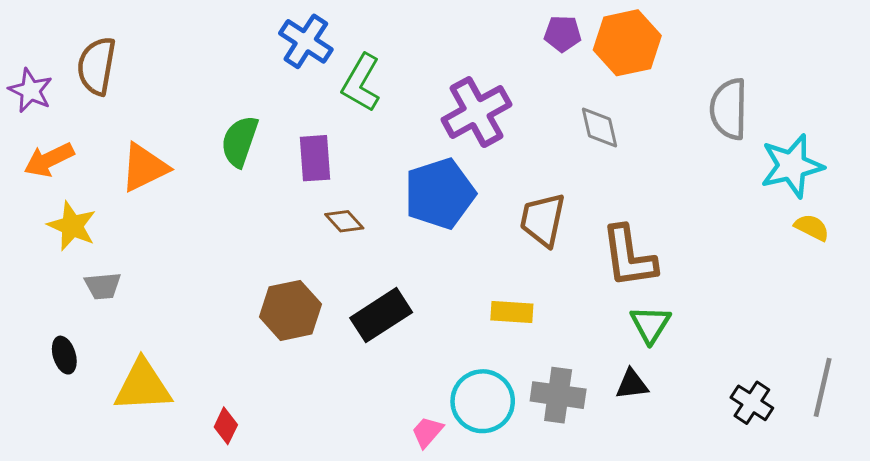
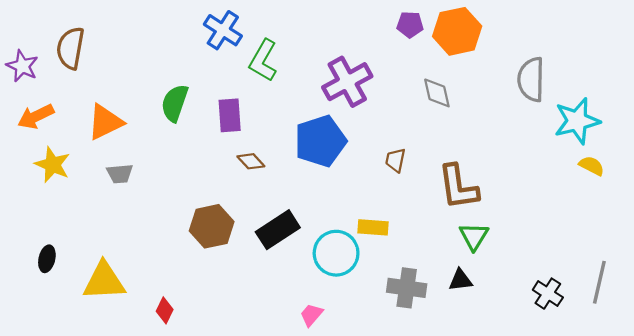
brown trapezoid: (543, 220) -> (395, 160), size x0.6
gray trapezoid: (103, 286) -> (120, 174), moved
black ellipse: (64, 355) -> (47, 259), turned 30
cyan circle: (483, 401) -> (336, 253), moved

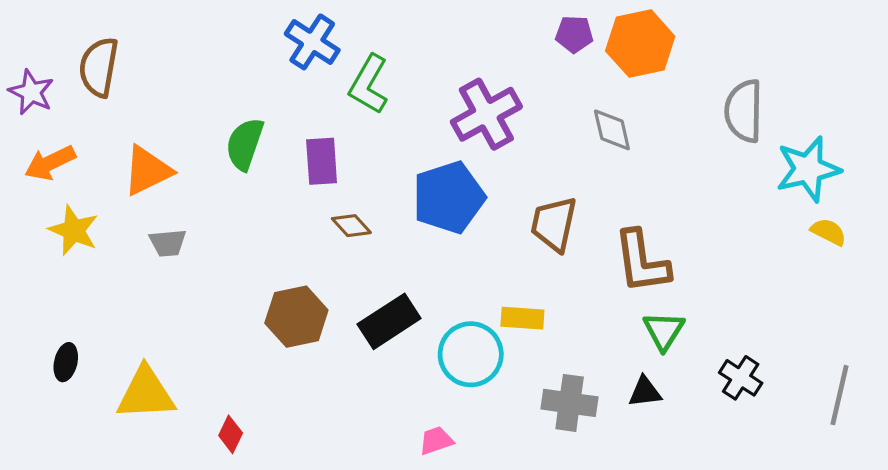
brown trapezoid: (395, 160) -> (554, 224), size x1.6
black cross: (548, 294) -> (741, 378), moved
pink trapezoid: (311, 315) -> (436, 441), turned 30

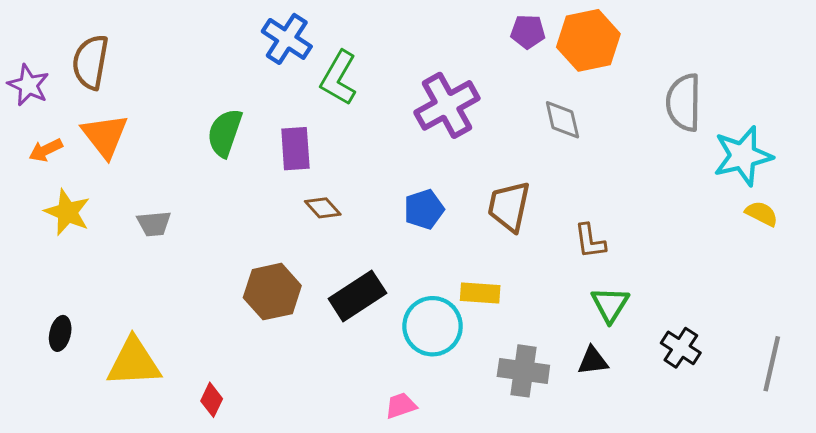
orange arrow: (50, 163) -> (46, 150), size x0.7
orange triangle: (147, 171) -> (105, 136), moved, turned -42
blue pentagon: (449, 197) -> (424, 209), moved, size x0.6
brown L-shape: (642, 262) -> (590, 241), size x0.6

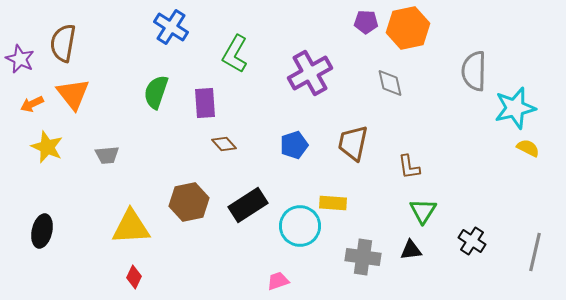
blue cross: (287, 39) -> (171, 27), moved
black ellipse: (60, 333) -> (42, 231), size x1.4
yellow triangle: (134, 362) -> (131, 227), moved
red diamond: (212, 400) -> (134, 277), moved

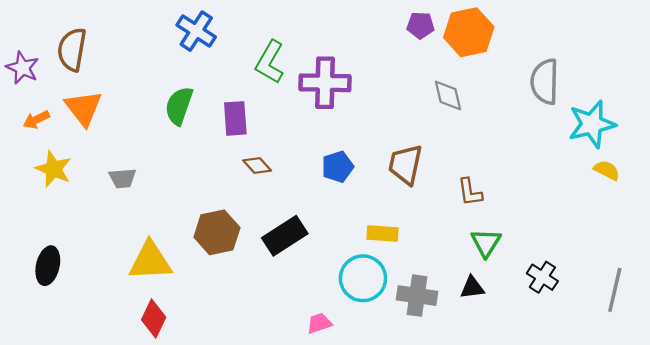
purple cross: (310, 73) -> (325, 83), moved, turned 30
cyan circle: (300, 226) -> (363, 278), moved
red diamond: (134, 277) -> (154, 319), size x1.4

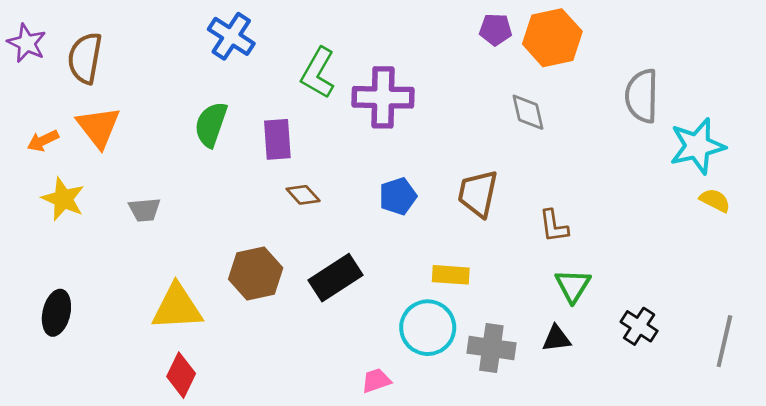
purple star: (23, 68) -> (27, 43), moved

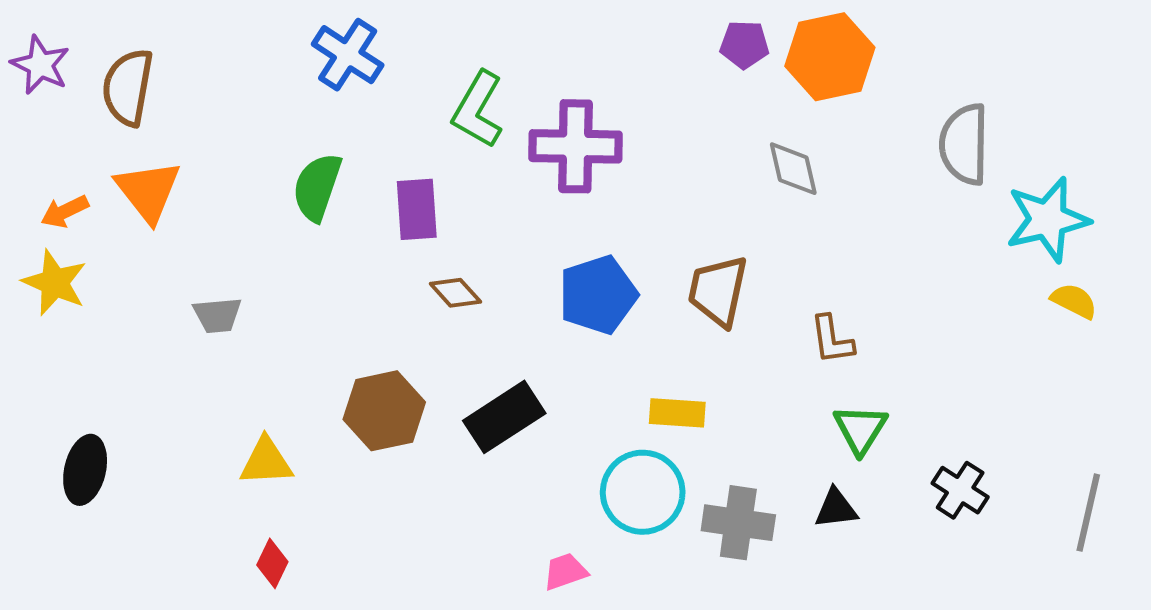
blue pentagon: (398, 196) -> (598, 295), size x1.4
yellow star: (63, 199) -> (55, 283), moved
yellow triangle: (177, 307) -> (266, 462), size x0.7
red diamond: (181, 375) -> (272, 563), size x0.7

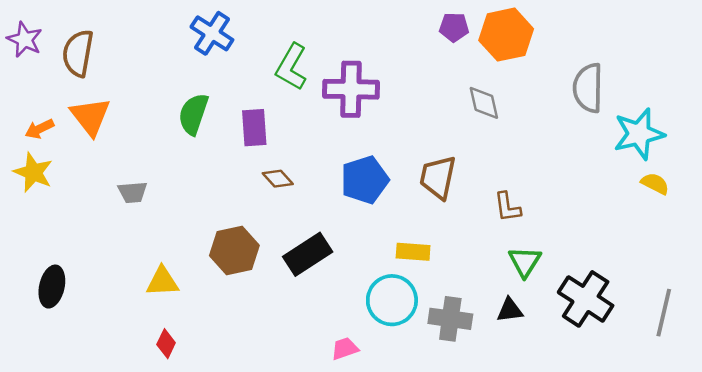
black cross: (960, 490) -> (586, 299), size x1.6

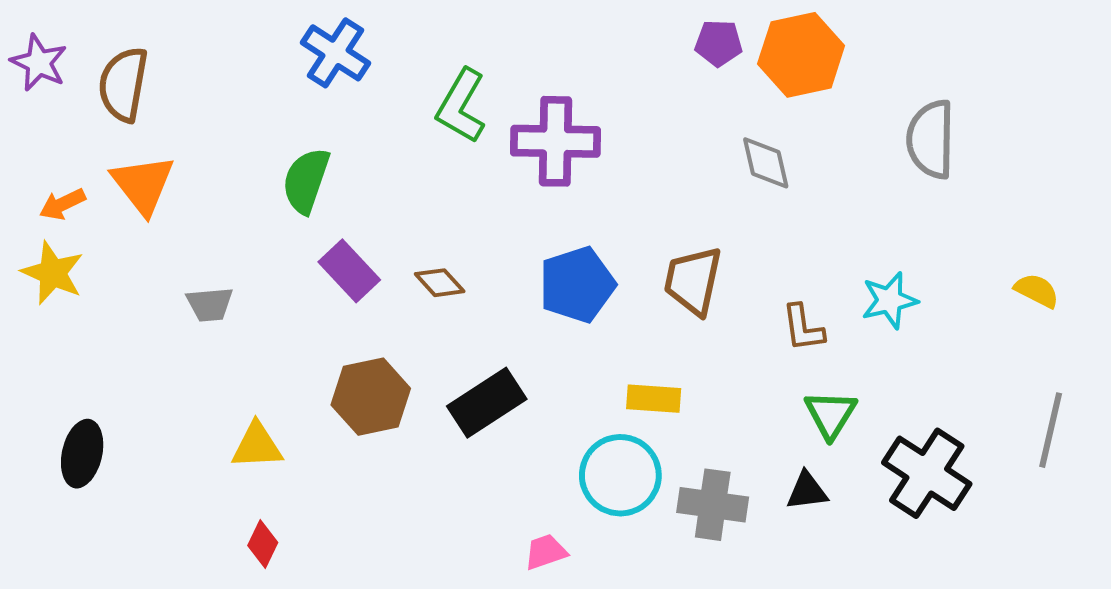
purple rectangle: (254, 128) -> (349, 271), moved, turned -39
cyan star: (639, 134) -> (889, 300), moved, size x0.7
gray line: (664, 313) -> (1051, 430), moved

